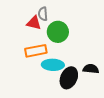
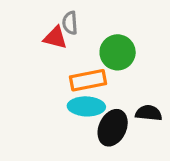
green circle: (58, 32) -> (118, 52), moved
orange rectangle: (36, 51) -> (88, 80), moved

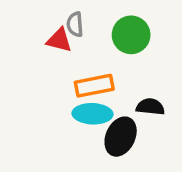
green circle: (118, 52) -> (131, 35), moved
black semicircle: (149, 113) -> (150, 107), moved

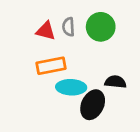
gray semicircle: (75, 24) -> (68, 27), moved
orange rectangle: (94, 86) -> (51, 66), moved

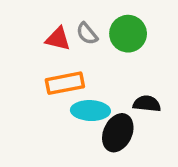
gray semicircle: (68, 27) -> (87, 34), turned -36

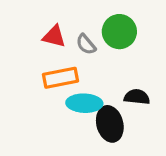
gray semicircle: (87, 34) -> (86, 44), moved
black ellipse: (118, 133) -> (110, 124), turned -40

